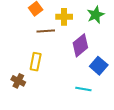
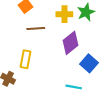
yellow cross: (64, 17) -> (64, 14), moved

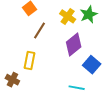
yellow cross: (64, 14) -> (68, 16), turned 35
brown line: (36, 29) -> (40, 30), turned -54

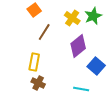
brown cross: (12, 80) -> (38, 83), moved

